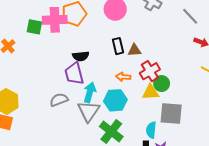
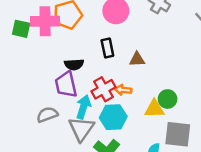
black rectangle: (118, 46) -> (107, 48), moved
red cross: (150, 71) -> (104, 89), moved

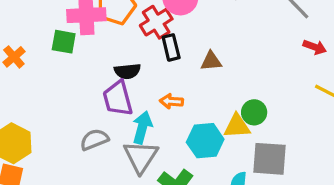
green square: (21, 29) -> (64, 42), moved
red cross: (104, 89) -> (156, 22), moved
orange arrow: (123, 90) -> (171, 101), moved
cyan hexagon: (113, 117) -> (205, 141), moved

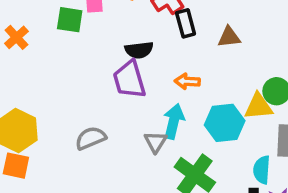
cyan arrow: (142, 128) -> (174, 121), moved
gray semicircle: (94, 140) -> (91, 138), moved
gray triangle: (141, 157) -> (155, 142), size x0.6

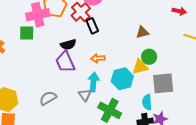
brown triangle: (229, 37) -> (142, 32), moved

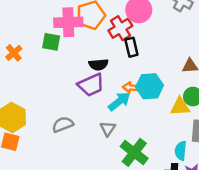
purple trapezoid: (65, 62) -> (91, 85), turned -100
cyan hexagon: (122, 79) -> (150, 86), moved
cyan arrow: (93, 82) -> (119, 101), moved, turned 36

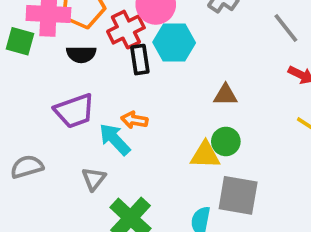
black semicircle: (98, 65) -> (81, 54), moved
cyan hexagon: (150, 86) -> (174, 43), moved
cyan arrow: (119, 101) -> (115, 139), turned -100

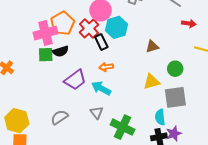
green square: (20, 41) -> (46, 55), moved
black semicircle: (81, 54) -> (61, 51), moved
orange arrow: (134, 120) -> (106, 67), moved
green circle: (226, 141) -> (175, 69), moved

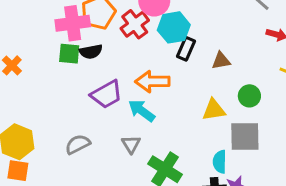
black rectangle: (101, 42) -> (186, 49), moved, turned 42
orange arrow: (106, 67) -> (152, 81), size x1.6

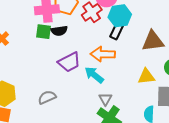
black rectangle: (186, 49) -> (117, 31), moved
brown triangle: (221, 61) -> (153, 41), size x1.6
gray triangle: (131, 144) -> (105, 99), moved

